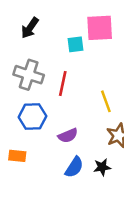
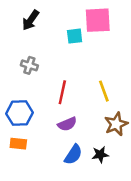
gray cross: (29, 75) -> (29, 65), size x0.6
red line: (63, 84) -> (62, 92), moved
blue hexagon: (32, 117) -> (20, 113), moved

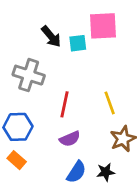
black arrow: (31, 20) -> (51, 37), moved, turned -75
gray cross: (29, 65) -> (29, 75), size x1.6
orange rectangle: (18, 144) -> (17, 160), turned 35

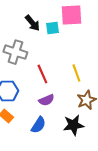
red line: (64, 104) -> (42, 74), turned -36
blue semicircle: (76, 172) -> (38, 125), moved
black star: (106, 172) -> (73, 125), size x1.5

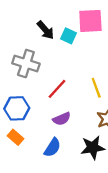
cyan square: (52, 28) -> (69, 36), turned 32
red line: (42, 74) -> (57, 89), turned 66

